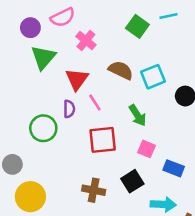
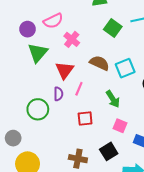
pink line: (95, 102) -> (79, 89), turned 56
red square: (103, 140) -> (85, 119), size x0.7

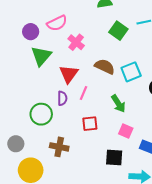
black square: (109, 151) -> (114, 158), turned 36
brown cross: (78, 159) -> (59, 147), moved

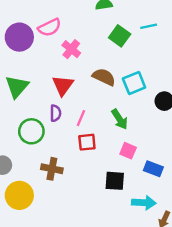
purple circle: (31, 32) -> (19, 37), size x1.5
green triangle: (41, 56) -> (17, 87), moved
pink line: (83, 93) -> (81, 118), moved

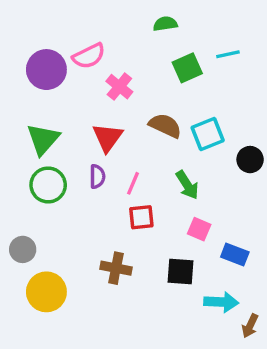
green square: (120, 36) -> (187, 68), turned 30
green circle: (31, 131) -> (48, 185), moved
brown cross: (52, 169) -> (116, 268), moved

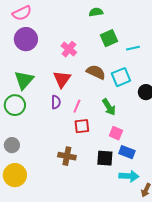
cyan line: (228, 54) -> (133, 48), moved
pink semicircle: (89, 56) -> (22, 13), moved
green circle: (48, 185) -> (15, 105), moved
blue rectangle: (235, 255) -> (127, 152), moved
yellow circle: (46, 292) -> (15, 175), moved

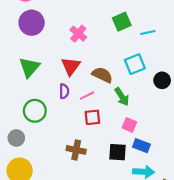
brown semicircle: (96, 72) -> (102, 75), moved
green circle: (15, 105) -> (35, 111), moved
pink line: (77, 106) -> (87, 96), turned 40

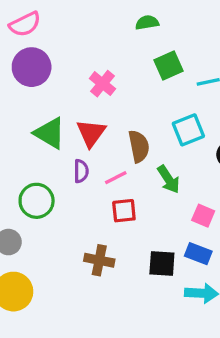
green triangle: (29, 67) -> (50, 133), moved, turned -40
brown semicircle: (102, 75) -> (139, 146), turned 54
pink square: (129, 125) -> (203, 216), moved

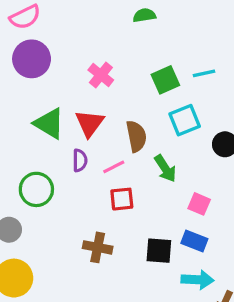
green square: (169, 65) -> (165, 80), moved

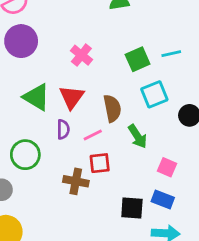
brown cross: (98, 247) -> (76, 181), moved

